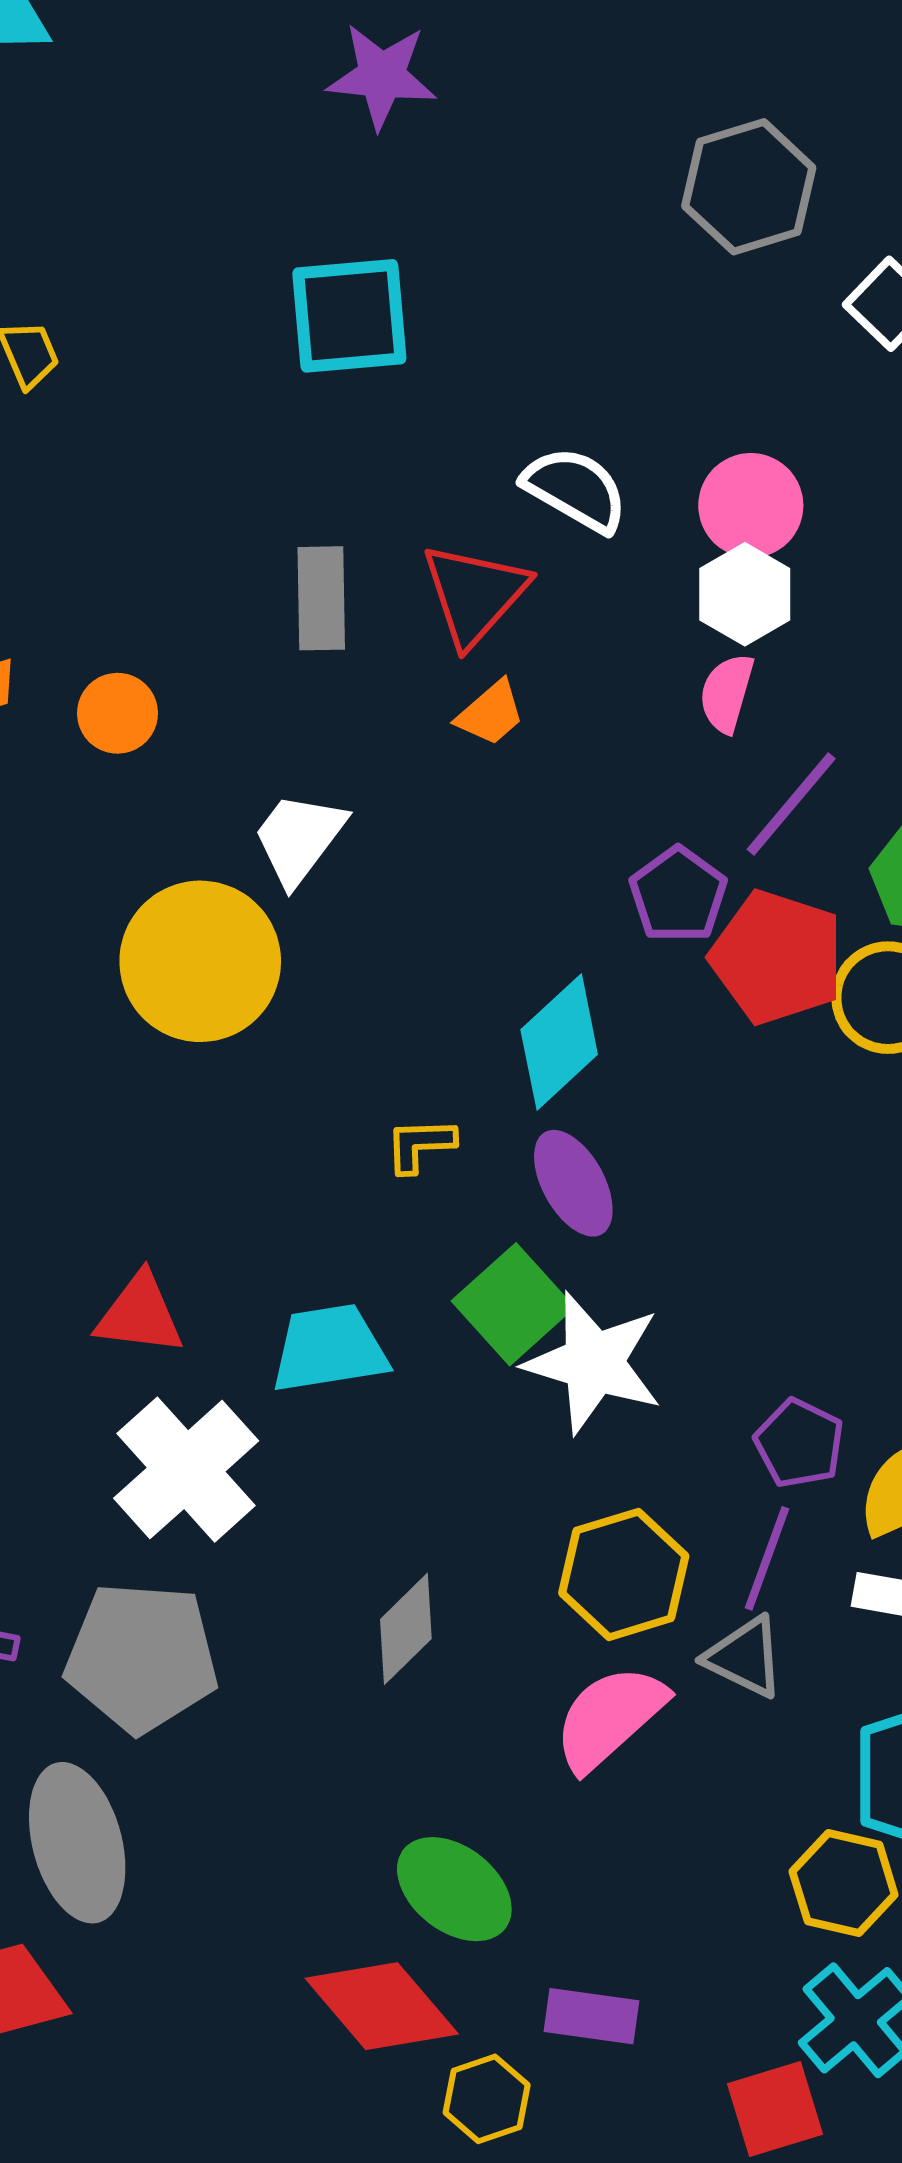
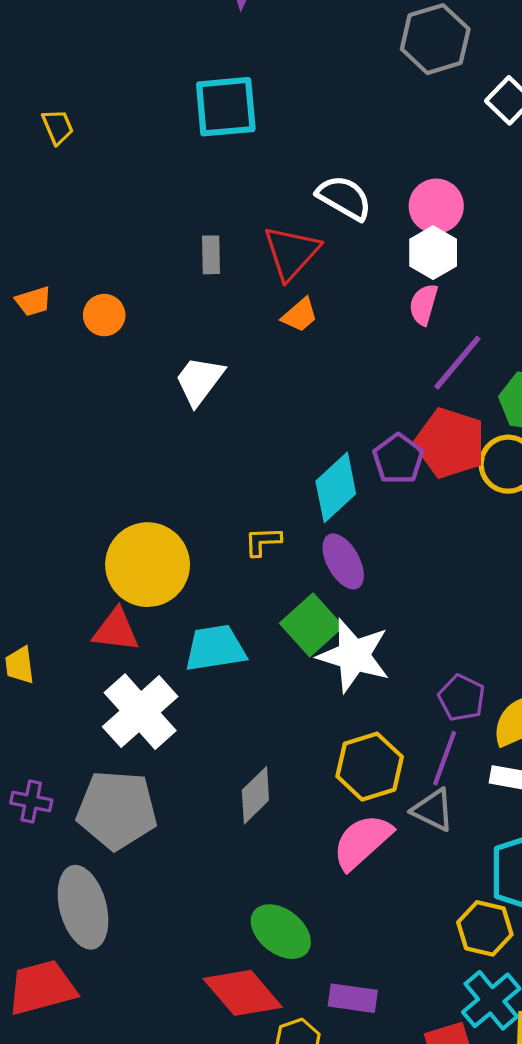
gray rectangle: (321, 598) -> (211, 255), size x0.7
purple pentagon: (678, 895) -> (398, 459), moved
yellow circle: (200, 961) -> (148, 565), moved

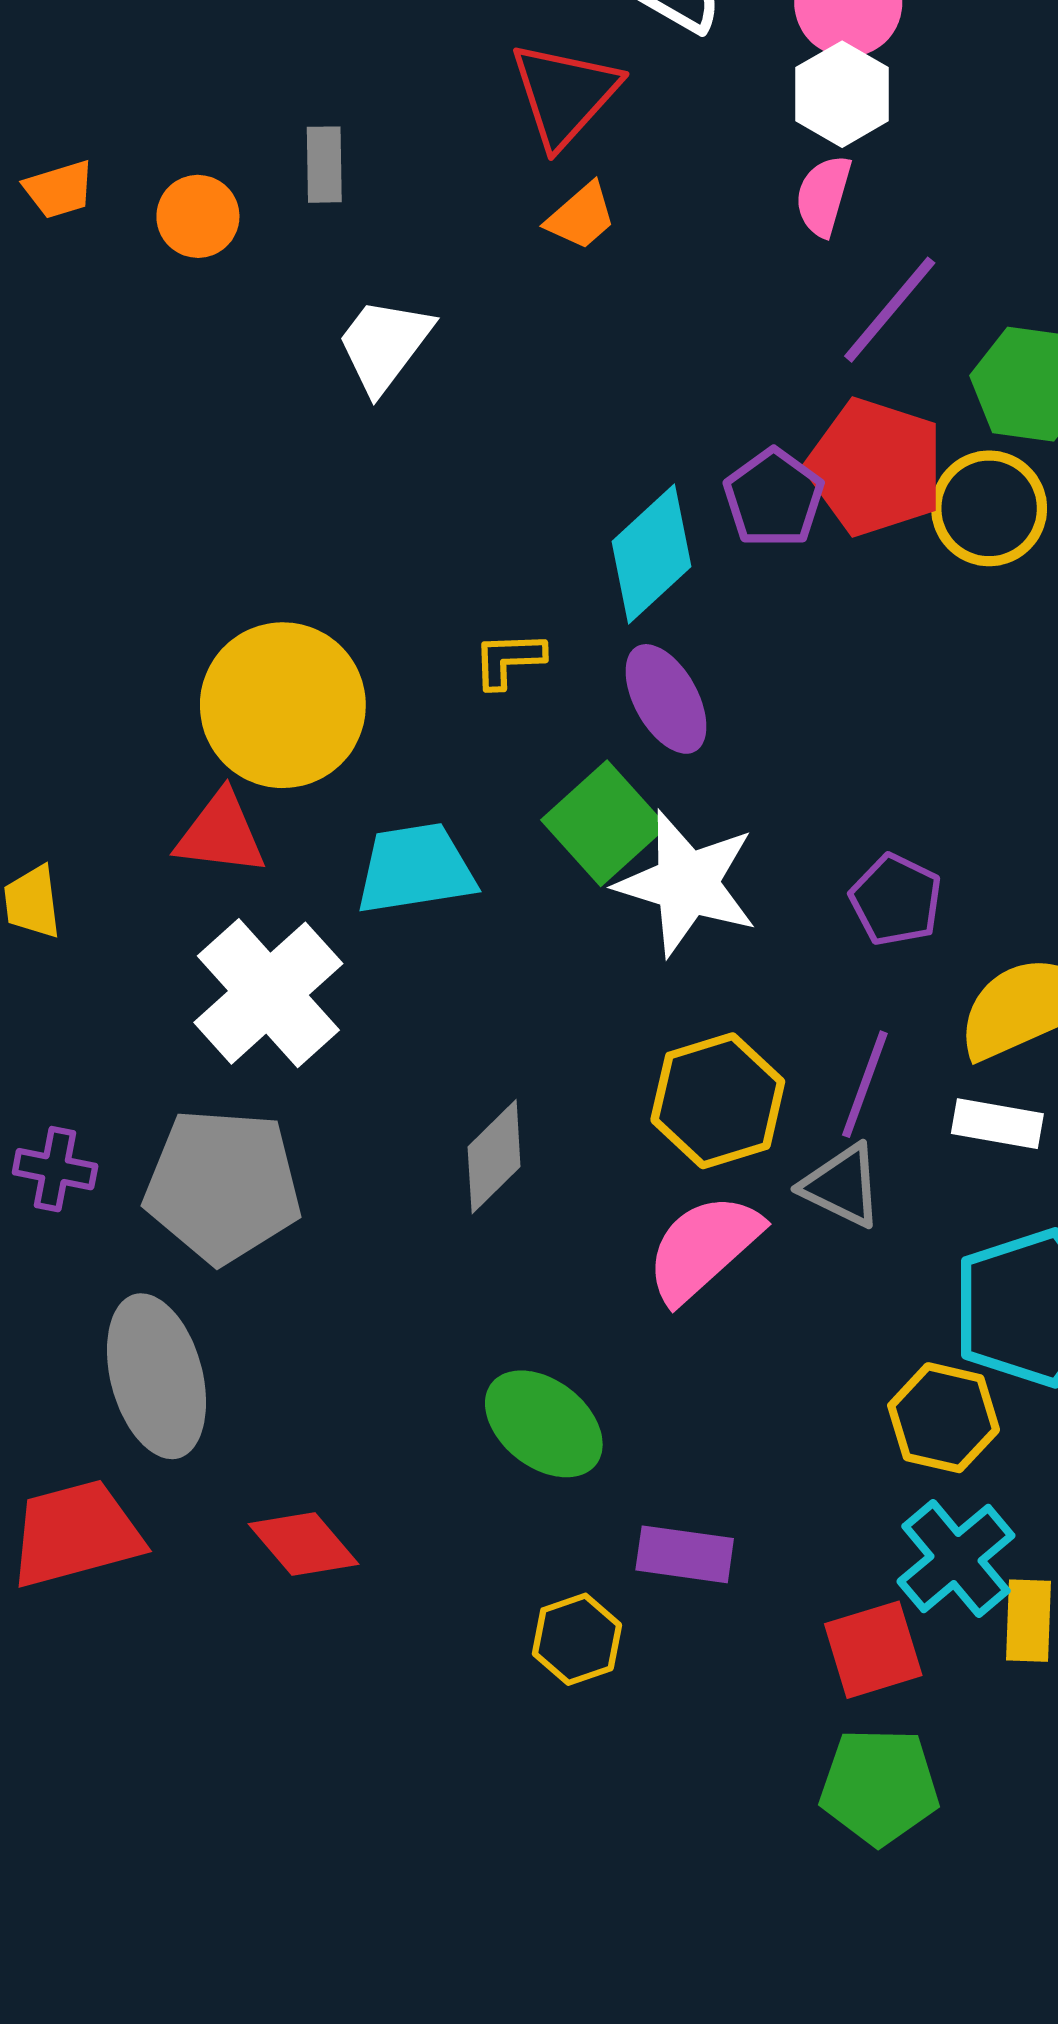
gray rectangle: (211, 255) -> (324, 165), moved
purple pentagon: (462, 698) -> (896, 900), moved
red diamond: (243, 993) -> (304, 1544), moved, size x0.7

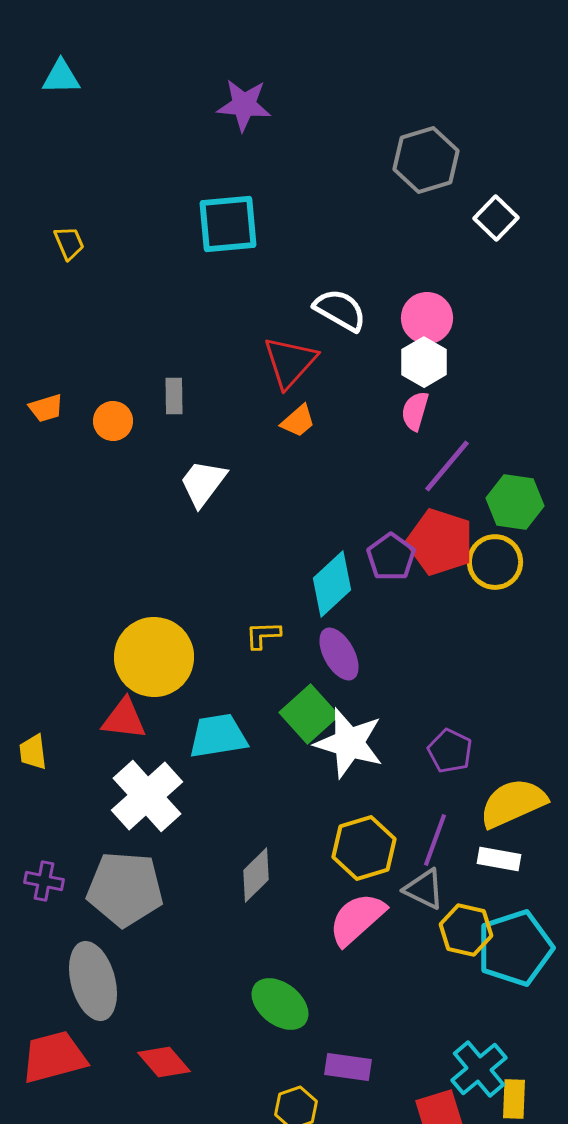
yellow hexagon: (944, 1418) -> (466, 930), moved

